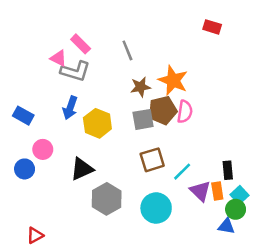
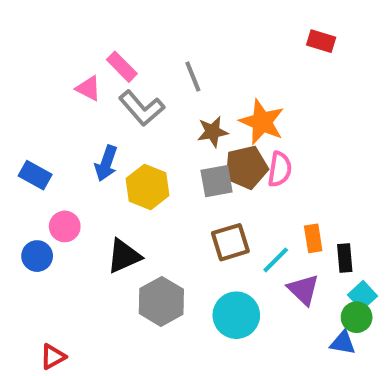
gray L-shape: (75, 71) -> (142, 108), moved, turned 32
orange rectangle: (217, 191) -> (313, 238), moved

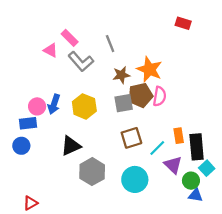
blue arrow: (106, 163) -> (54, 104), moved
blue rectangle: (35, 175) -> (28, 123), moved, turned -36
pink circle: (65, 226) -> (37, 106), moved
black rectangle: (345, 258) -> (197, 147), size x1.6
green circle: (357, 317) -> (191, 181), moved

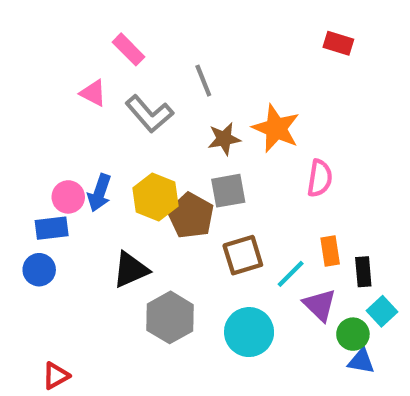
pink rectangle: (70, 38) -> (129, 49), moved
brown pentagon: (140, 95) -> (191, 216), moved, turned -30
pink semicircle: (160, 96) -> (320, 178), moved
black rectangle: (197, 147) -> (363, 272), size x0.6

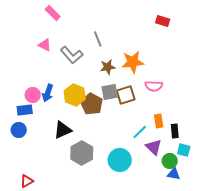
pink rectangle: (129, 49) -> (53, 13), moved
orange star: (276, 128) -> (133, 62), turned -30
pink semicircle: (320, 178) -> (154, 86), turned 84
brown square: (243, 255) -> (126, 95), moved
cyan square: (382, 311) -> (184, 150), turned -32

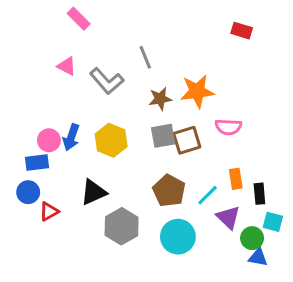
brown pentagon: (92, 104) -> (169, 191), moved
red triangle: (27, 181) -> (49, 211), moved

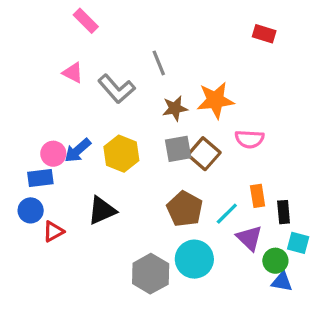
blue arrow: (71, 137) -> (78, 150), turned 30
brown square: (187, 140) -> (204, 154), turned -32
gray hexagon: (122, 226) -> (151, 274), moved

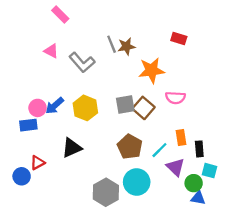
red rectangle: (264, 34) -> (179, 38), moved
brown star: (175, 108) -> (126, 46), moved
blue circle: (31, 210) -> (22, 176), moved

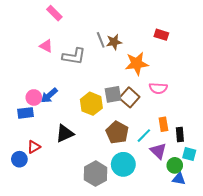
gray L-shape: (82, 62) -> (74, 56), turned -40
yellow hexagon: (85, 108) -> (91, 104), moved

